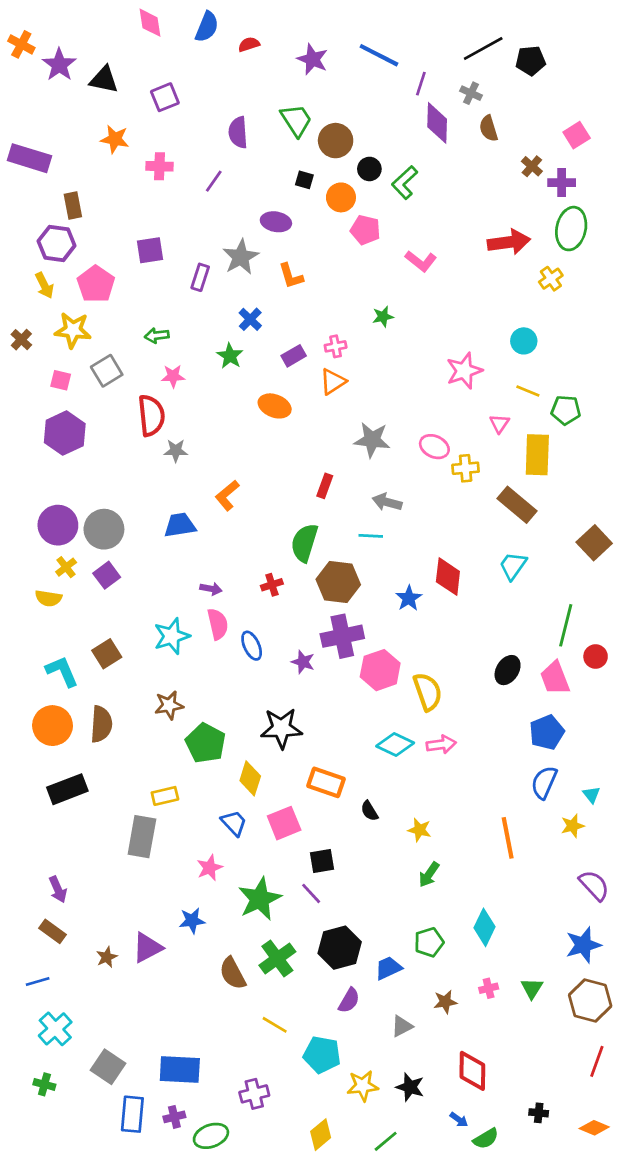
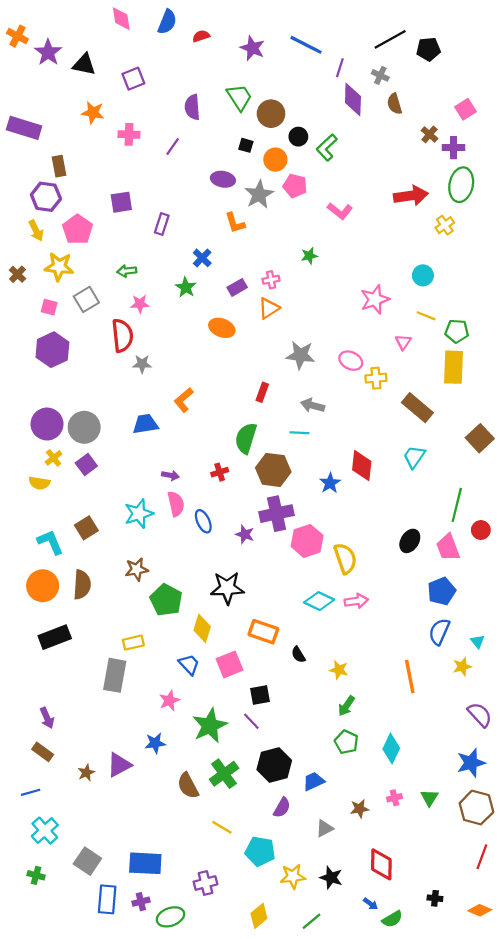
gray star: (241, 257) -> (259, 195), moved
yellow rectangle: (537, 455) -> (454, 367), moved
green pentagon: (429, 942) -> (346, 742), moved, turned -30

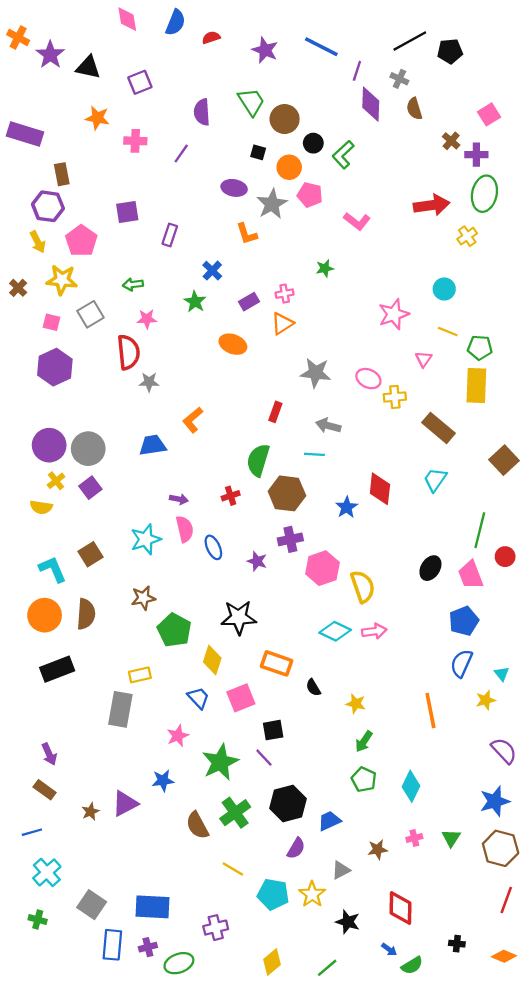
purple cross: (276, 514) -> (290, 539), size x0.7
yellow star: (293, 876) -> (312, 894), moved, turned -30

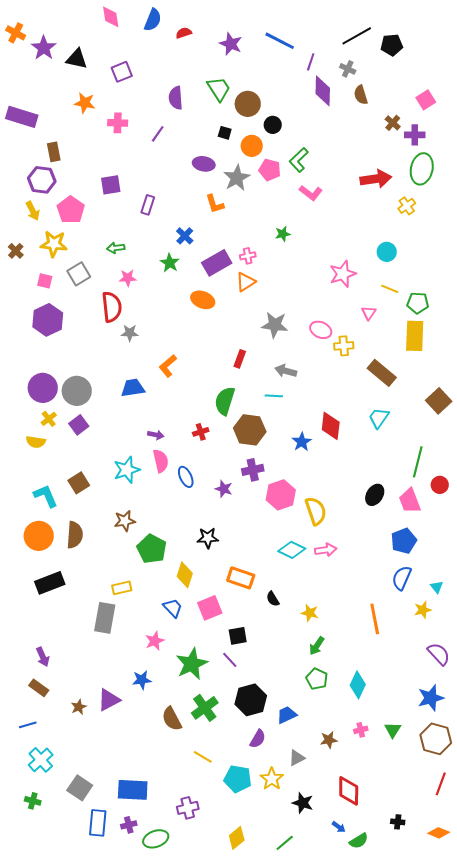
green L-shape: (343, 155) -> (299, 160), moved
purple rectangle: (249, 302) -> (217, 263), size x1.6
black star: (239, 617) -> (208, 538), size x0.7

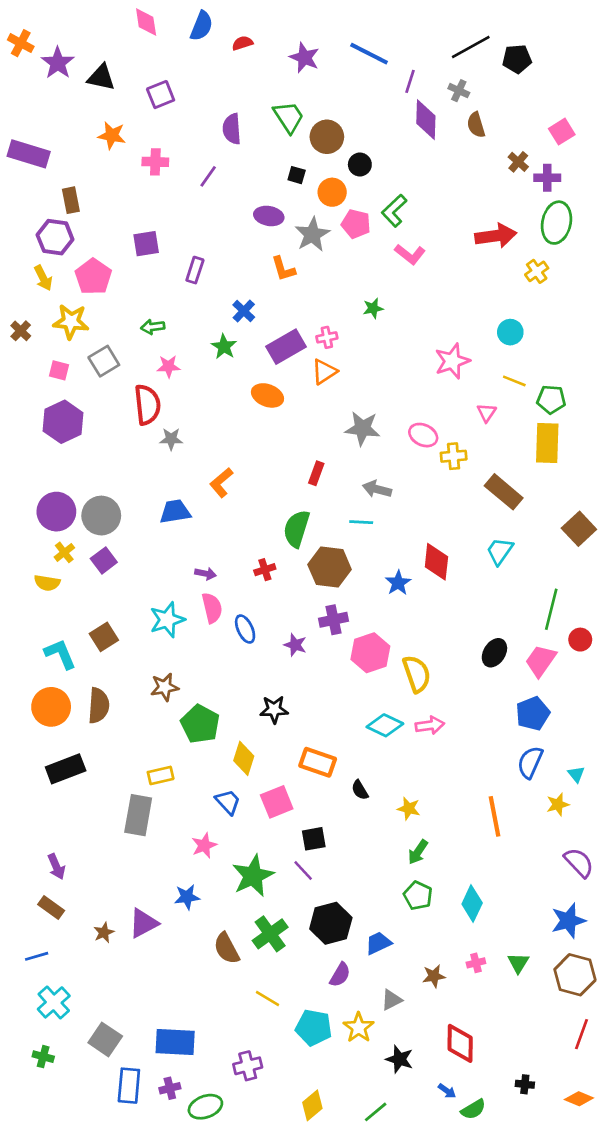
pink trapezoid: (410, 501) -> (541, 661), turned 56

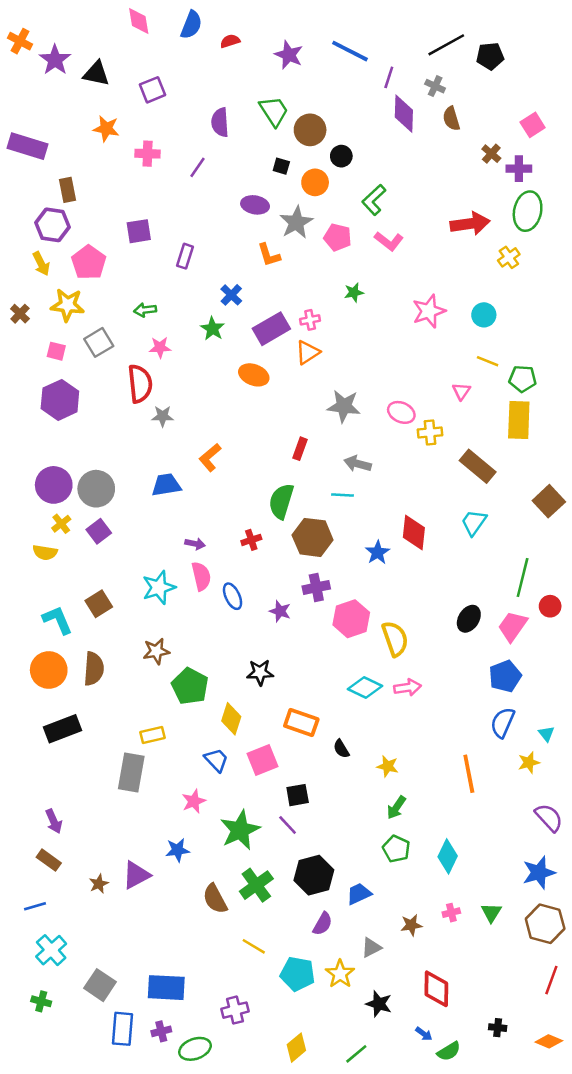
pink pentagon: (356, 224) -> (338, 237), moved
pink star: (452, 361) -> (429, 311), moved

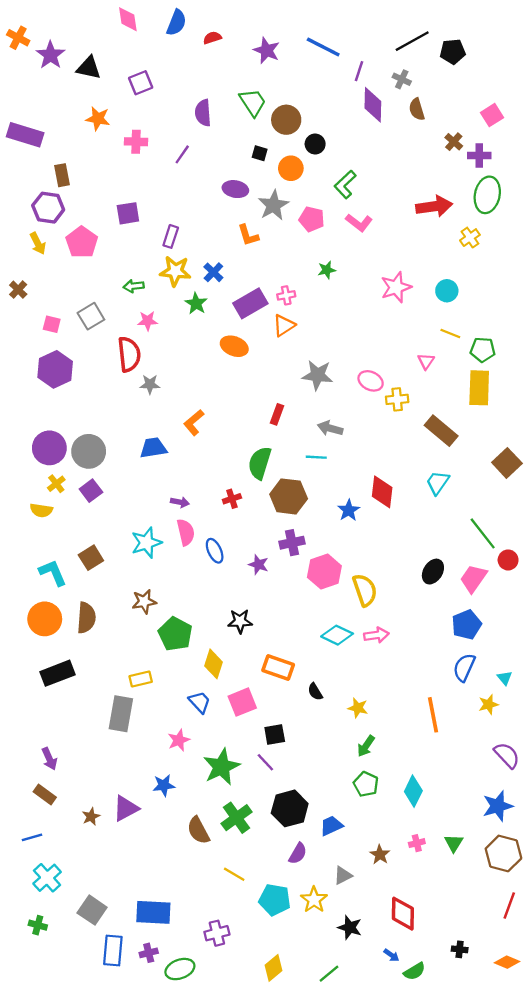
yellow star: (67, 305) -> (175, 271), moved
green line: (523, 577) -> (483, 533), turned -52
brown star: (411, 925) -> (380, 855), turned -30

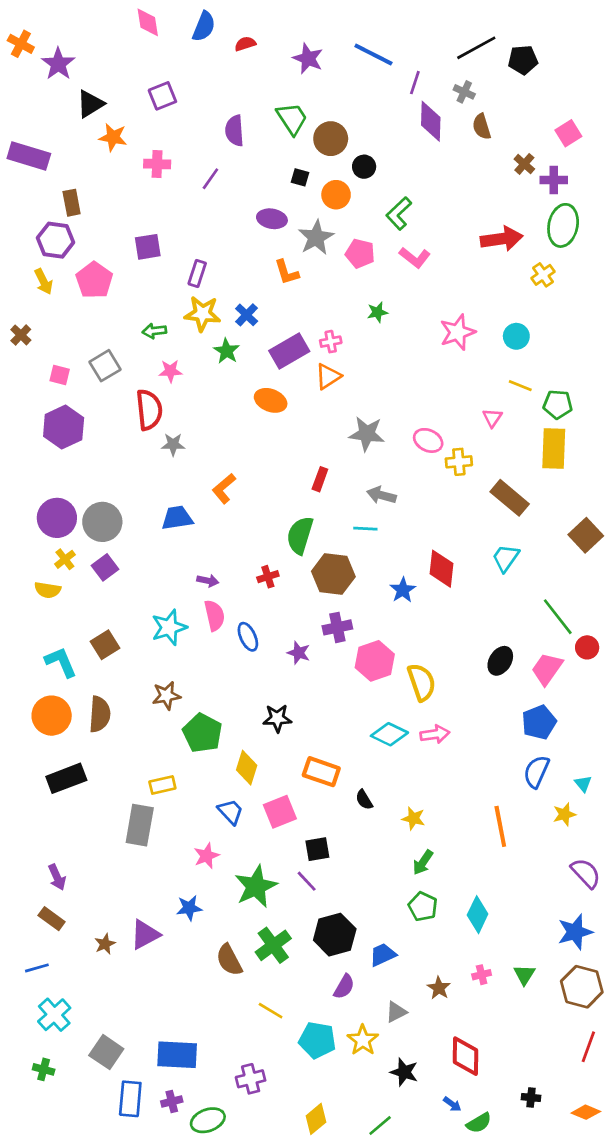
black triangle: (89, 68) -> (90, 104), moved, turned -44

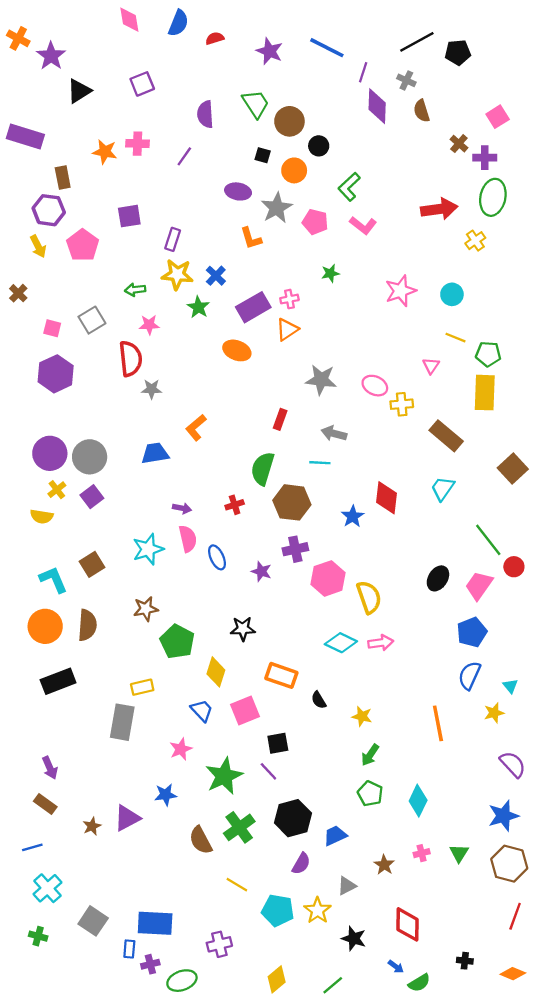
orange star: (113, 137) -> (105, 152), moved
blue rectangle: (130, 1099) -> (129, 949), moved, size x0.6

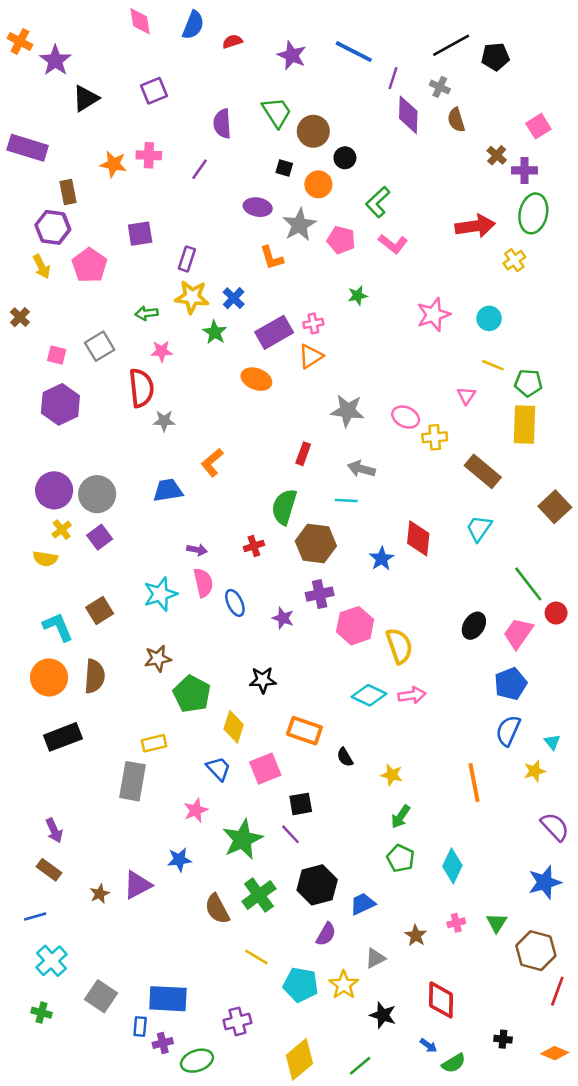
brown hexagon: (509, 864) -> (536, 951), moved
yellow diamond: (277, 979) -> (299, 1059), size x1.4

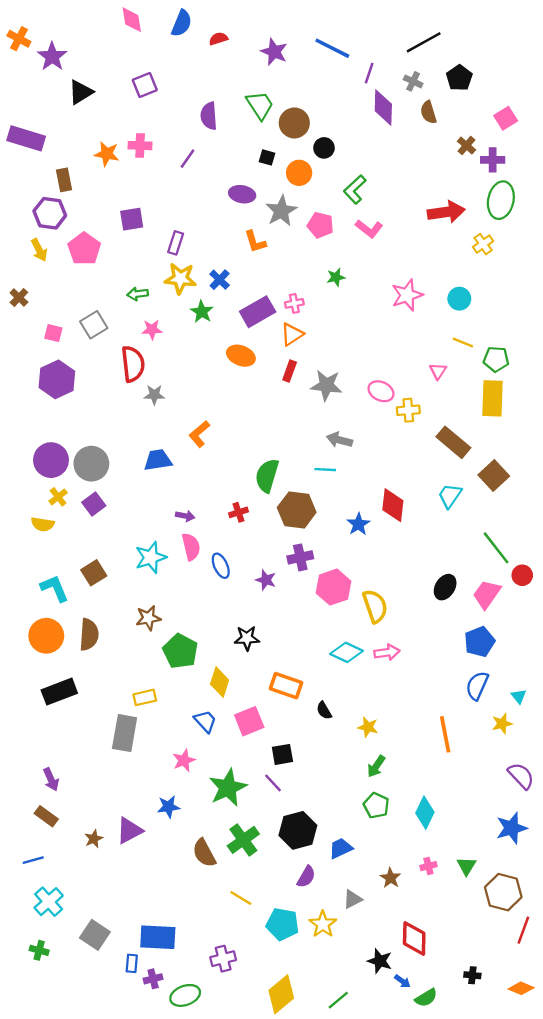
black pentagon: (495, 57) -> (459, 78), moved, turned -30
red rectangle: (303, 454) -> (290, 371), moved
brown square: (555, 507) -> (494, 476), moved
black star: (383, 1015) -> (380, 961), moved

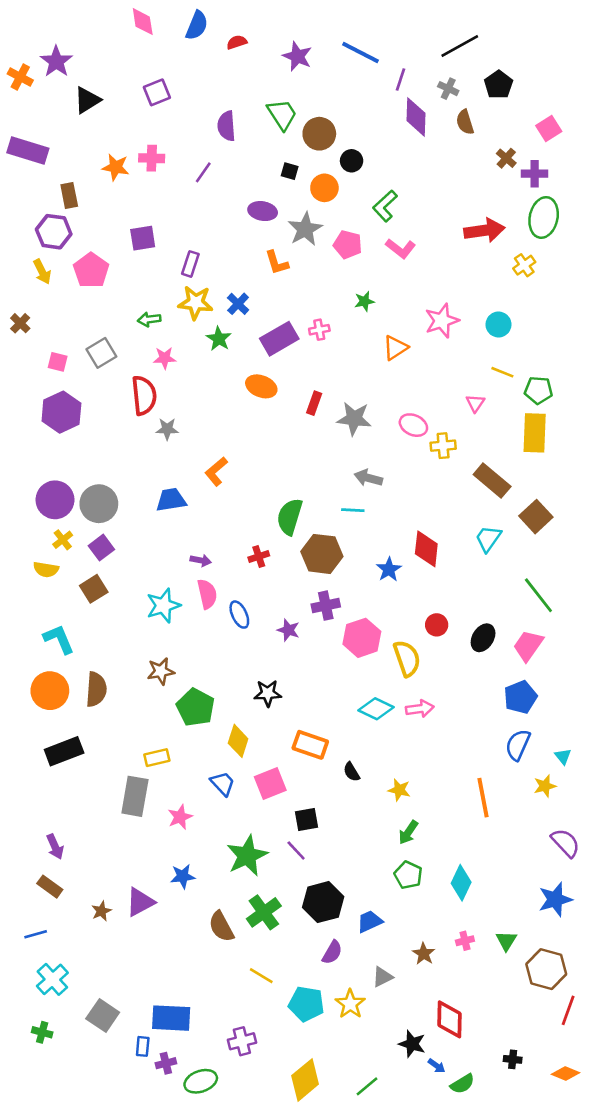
orange cross: (19, 39) -> (20, 77), moved
orange triangle: (292, 334) -> (395, 348), moved
brown square: (94, 573) -> (94, 589), moved
red circle: (522, 575) -> (437, 625), moved
pink star: (184, 760) -> (180, 817), moved

